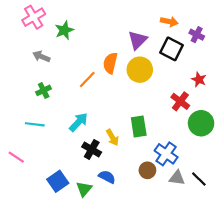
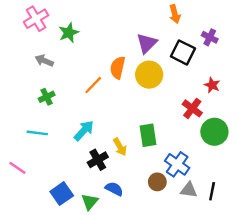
orange arrow: (169, 22) -> (175, 14), moved, turned 63
black cross: (92, 149) -> (98, 160), turned 30
black line: (199, 179) -> (212, 191), turned 56

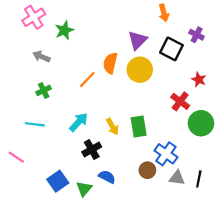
yellow arrow: (120, 147) -> (112, 126), moved

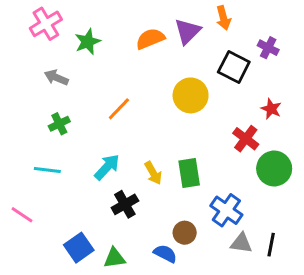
purple triangle: (138, 40) -> (188, 31), moved
orange semicircle: (110, 63) -> (150, 39), moved, turned 55
brown circle: (147, 170) -> (185, 233), moved
blue semicircle: (107, 177) -> (165, 254), moved
green triangle: (84, 189) -> (114, 258), turned 42

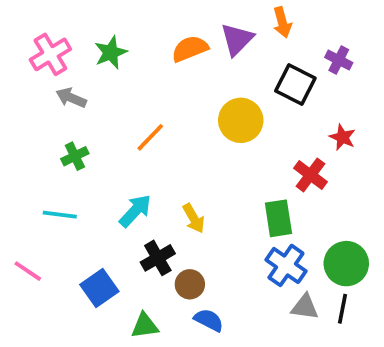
pink cross: (46, 24) -> (50, 54), moved
green circle: (274, 169) -> (346, 264), moved
green rectangle: (189, 173) -> (278, 218), moved
brown circle: (185, 233) -> (190, 284), moved
blue square: (79, 248) -> (99, 288), moved

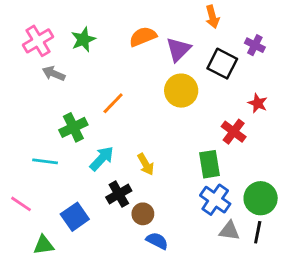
purple triangle: (237, 39) -> (178, 49), moved
green cross: (75, 156) -> (73, 127), moved, size x1.4
green triangle: (145, 326) -> (44, 245), moved

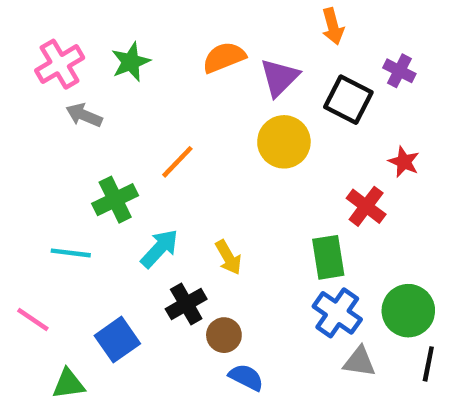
black line: (258, 232) -> (428, 364), moved

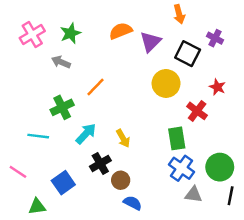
gray arrow: (84, 115) -> (61, 62), moved
yellow circle: (284, 142) -> (166, 83), moved

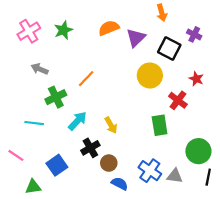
gray arrow: (61, 62) -> (40, 69), moved
blue cross: (182, 168) -> (150, 171), moved

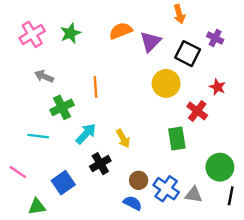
orange line: (86, 79) -> (96, 87), turned -48
brown circle: (109, 163) -> (139, 180), moved

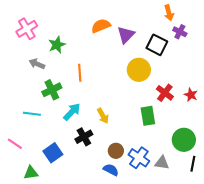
orange arrow: (179, 14) -> (169, 13), moved
green star: (70, 33) -> (57, 45), moved
red star: (218, 87) -> (191, 95), moved

